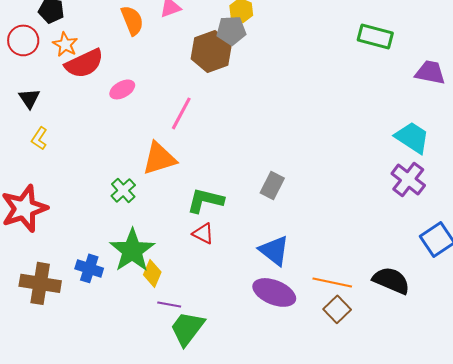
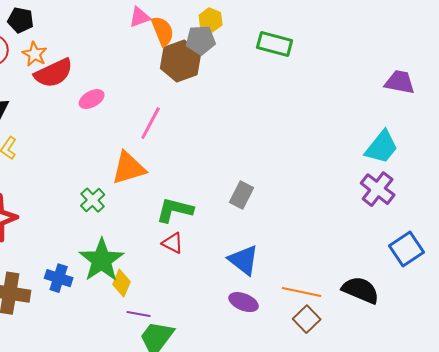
orange semicircle: (132, 20) -> (163, 31), moved
green rectangle: (375, 36) -> (275, 44), moved
cyan trapezoid: (412, 137) -> (382, 147), turned 96
purple ellipse: (274, 292) -> (244, 302), size x0.7

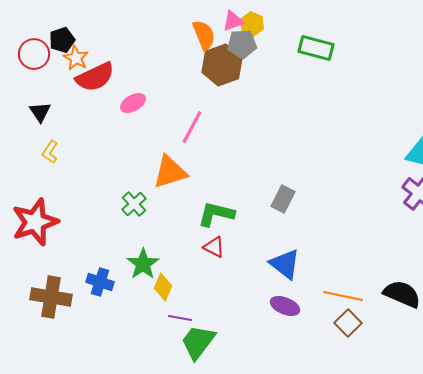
pink triangle: (140, 17) -> (233, 21), moved
black pentagon: (21, 20) -> (62, 40), moved, turned -30
green star: (102, 260) -> (143, 264), size x0.7

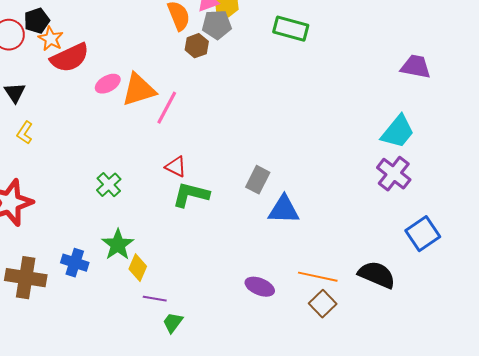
brown hexagon: (222, 65) -> (197, 46), size x0.6
orange triangle: (170, 172) -> (139, 90), moved
red triangle: (214, 247) -> (176, 167), moved
blue triangle: (285, 264) -> (284, 210), moved, turned -36
green trapezoid: (198, 342) -> (173, 323), size x0.6

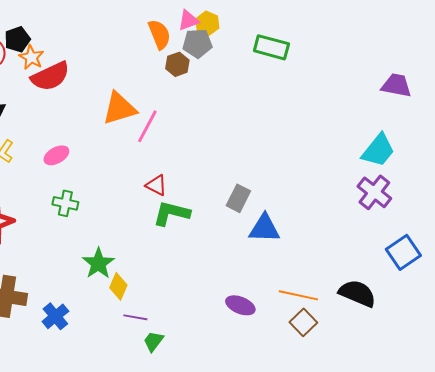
pink ellipse: (108, 84) -> (56, 155), moved
green cross: (109, 185) -> (65, 203), moved, turned -35
blue cross: (75, 263) -> (55, 316), moved, turned 32

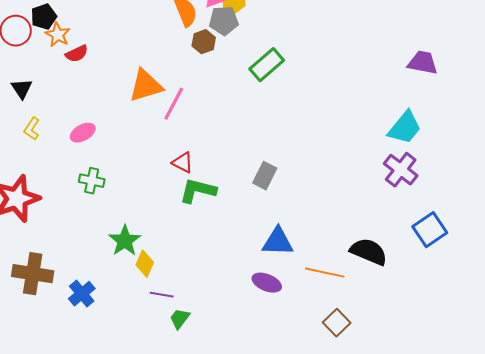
green rectangle: (271, 47) -> (267, 65), moved, turned -56
red semicircle: (50, 76) -> (77, 54), size x0.6
blue triangle: (264, 228) -> (278, 242), moved
black semicircle: (357, 293) -> (369, 252), moved
brown square: (303, 322) -> (337, 323), moved

